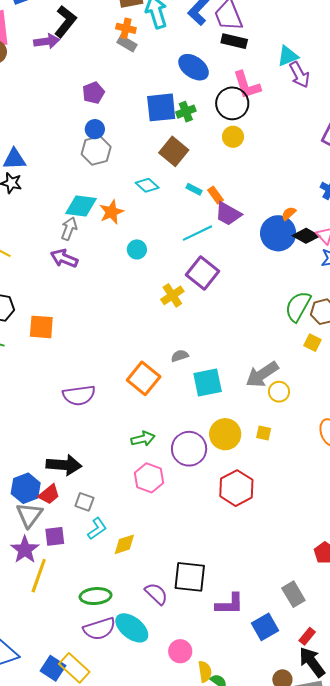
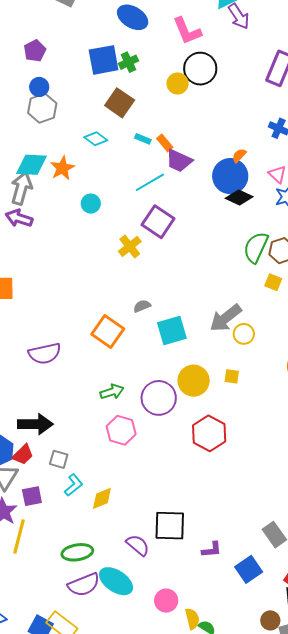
black circle: (232, 103) -> (200, 69), moved
gray arrow: (69, 229) -> (21, 188), size x1.4
black diamond: (306, 236) -> (239, 198), moved
purple L-shape: (230, 604) -> (212, 550), size x0.7

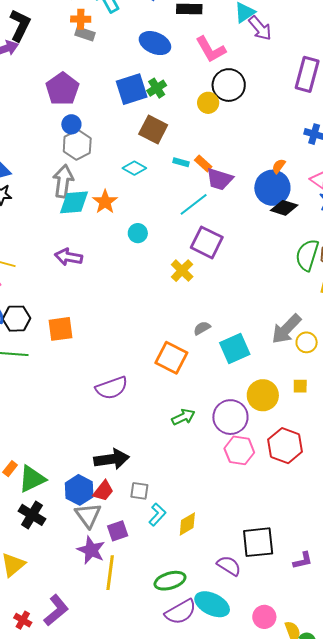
purple pentagon: (35, 51) -> (62, 89), size x1.5
gray arrow: (21, 188) -> (63, 181), moved
pink hexagon: (121, 430) -> (239, 450), moved

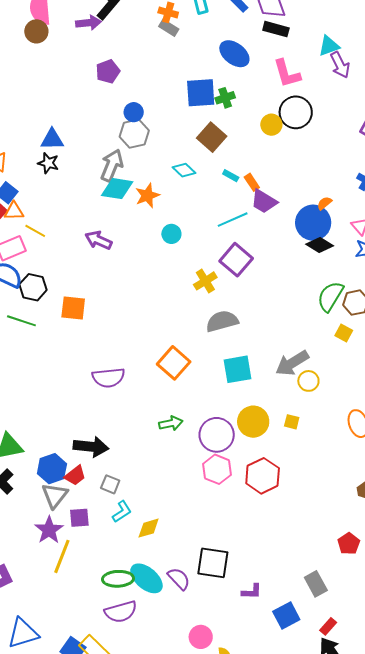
purple pentagon: (62, 89) -> (108, 71), moved, size x0.7
gray semicircle: (202, 328) -> (222, 321), moved, size x1.8
cyan ellipse: (212, 604) -> (146, 578), moved

